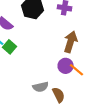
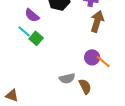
brown arrow: (71, 42) -> (97, 21), moved

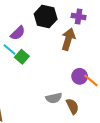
purple semicircle: (32, 15) -> (18, 33), turned -84
brown arrow: (97, 21) -> (68, 39), moved

